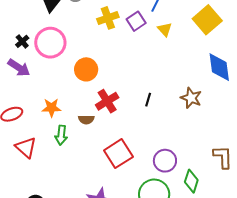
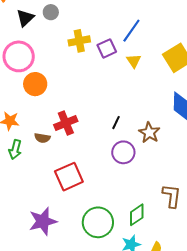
orange circle: (86, 69) -> (35, 84), moved
black line: (148, 100) -> (116, 123), moved
purple circle: (165, 161) -> (123, 152), moved
green diamond: (191, 181) -> (137, 215), turned 30

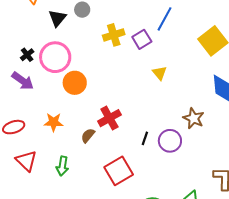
yellow triangle: (134, 61) -> (160, 73), moved
black line: (116, 123) -> (145, 138), moved
brown semicircle: (42, 138) -> (88, 136), turned 126
green arrow: (15, 150) -> (62, 166), moved

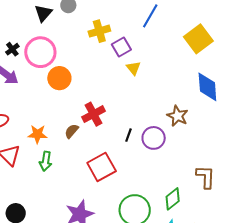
purple square: (142, 39) -> (121, 47), moved
yellow triangle: (160, 73) -> (133, 68), moved
orange star: (54, 122) -> (38, 134), moved

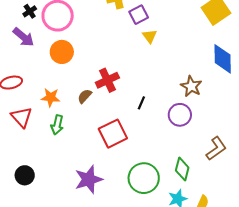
orange circle: (59, 78) -> (62, 52), moved
purple circle: (154, 138) -> (180, 115), moved
brown L-shape: (206, 177) -> (216, 149), turned 50
green diamond: (173, 199) -> (182, 169), turned -40

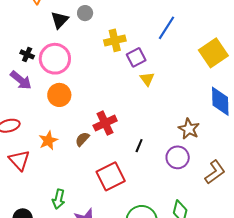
black cross: (30, 11) -> (27, 54), turned -32
orange star: (51, 97) -> (48, 141), turned -30
green arrow: (57, 125) -> (59, 199), moved
brown L-shape: (216, 149) -> (215, 172), moved

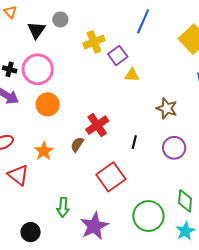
yellow triangle: (147, 79) -> (132, 75), turned -42
brown star: (189, 129) -> (167, 108), moved

